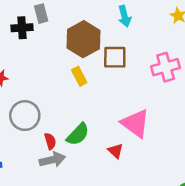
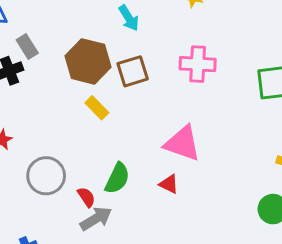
pink cross: (166, 67) -> (198, 64), turned 36

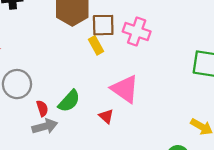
pink cross: (198, 64) -> (137, 32), moved
yellow rectangle: (97, 108) -> (96, 45), moved

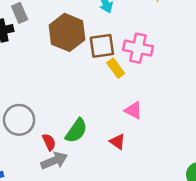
yellow rectangle: (96, 45) -> (116, 68), moved
pink triangle: (125, 89) -> (133, 110), size x0.6

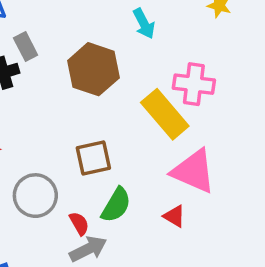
brown square: (102, 46) -> (93, 158), moved
yellow rectangle: (116, 68) -> (165, 114), size x1.8
pink triangle: (133, 110) -> (194, 171), size x1.8

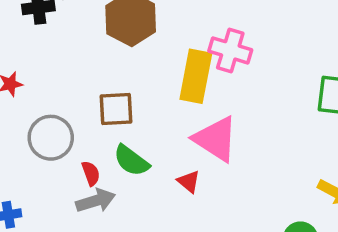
yellow rectangle: (165, 114) -> (196, 76), turned 42
green semicircle: (116, 205) -> (131, 161), turned 87

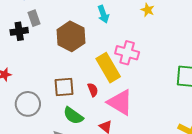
yellow rectangle: (196, 76) -> (108, 68), turned -40
red semicircle: (91, 173) -> (93, 90), moved

